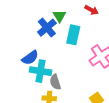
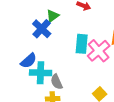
green triangle: (59, 16) -> (53, 16), turned 32
cyan rectangle: (73, 35) -> (82, 44), moved

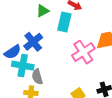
blue cross: (42, 29) -> (33, 42), moved
cyan rectangle: (82, 44) -> (64, 22), moved

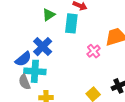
pink cross: (83, 52) -> (94, 51), size x0.6
gray semicircle: (37, 77) -> (25, 82), moved

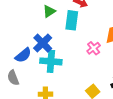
cyan cross: (35, 71) -> (51, 61), moved
gray semicircle: (25, 82) -> (13, 78), moved

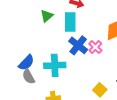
blue cross: (43, 43) -> (78, 45), moved
gray semicircle: (13, 78) -> (29, 77), moved

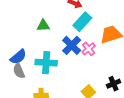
green triangle: (47, 16) -> (43, 26), moved, turned 32
cyan rectangle: (70, 22) -> (82, 22), moved, turned 36

